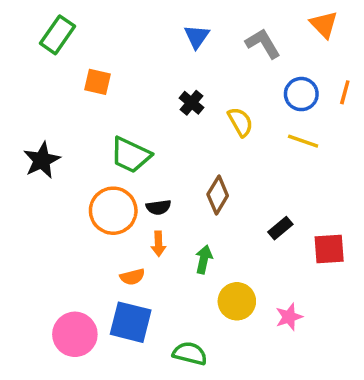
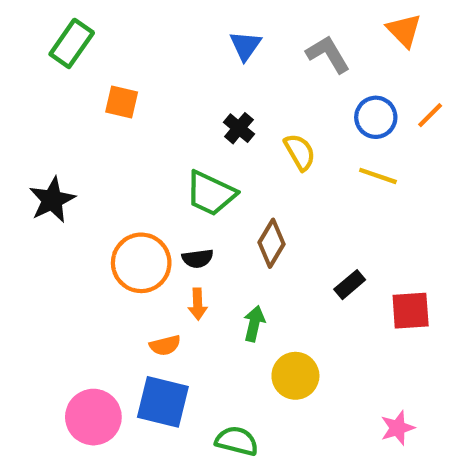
orange line: (345, 92) -> (430, 115), turned 30
green trapezoid: (131, 155) -> (211, 193), moved
pink star: (289, 317) -> (398, 428), moved

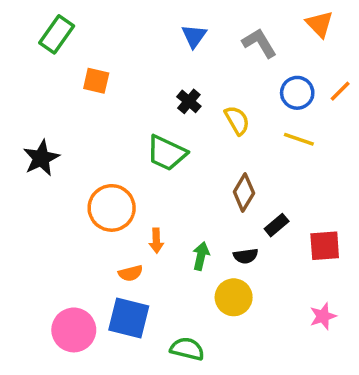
brown diamond: (272, 243) -> (244, 192), moved
black semicircle: (198, 258) -> (246, 256), moved
pink star: (398, 428) -> (323, 316), moved

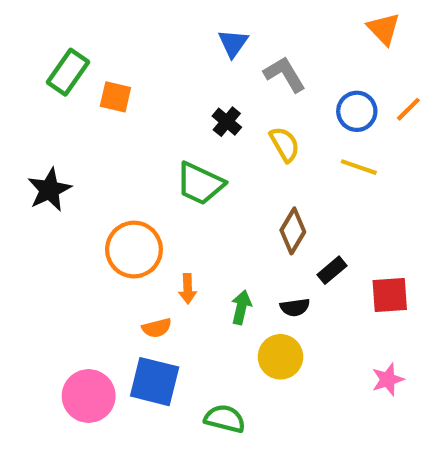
green rectangle: (57, 34) -> (68, 72), moved
gray L-shape: (259, 43) -> (285, 74), moved

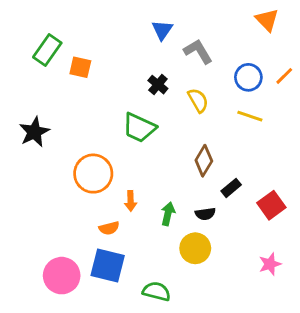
red square: (390, 295) -> (271, 205), turned -32

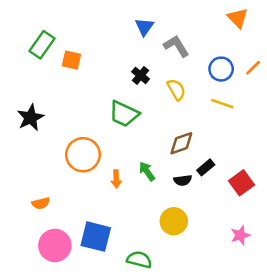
brown diamond: (204, 161) -> (181, 143), turned 40
green arrow: (168, 214) -> (147, 171), moved, turned -48
black semicircle: (205, 214) -> (183, 180), moved
orange semicircle: (109, 228) -> (41, 203), moved

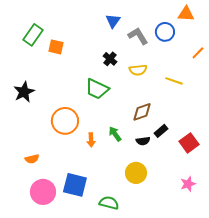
orange triangle: (238, 18) -> (186, 14), turned -42
blue circle: (221, 69) -> (165, 32), moved
yellow semicircle: (176, 89) -> (138, 70), turned 114

